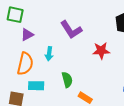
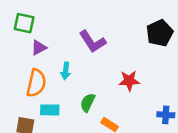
red star: (101, 51) -> (129, 81), moved
green semicircle: (67, 80) -> (88, 103), turned -140

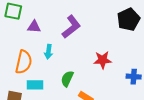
purple L-shape: (92, 42) -> (71, 27), turned -95
purple triangle: (39, 48) -> (34, 27), moved, turned 32
blue cross: (166, 115) -> (134, 77), moved

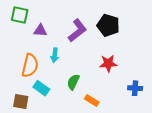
black pentagon: (128, 19) -> (108, 25), moved, turned -30
blue cross: (134, 77) -> (135, 88), moved
cyan rectangle: (35, 85) -> (41, 88), turned 35

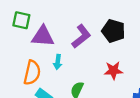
purple triangle: (40, 30) -> (43, 36), size x1.6

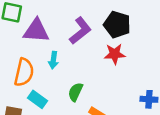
red star: (113, 71) -> (115, 54), moved

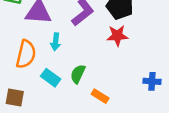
cyan rectangle: (37, 99) -> (51, 78), moved

